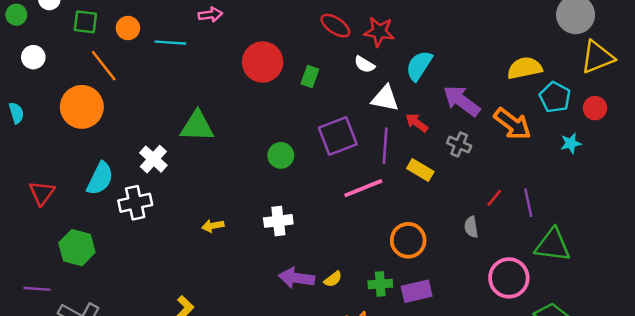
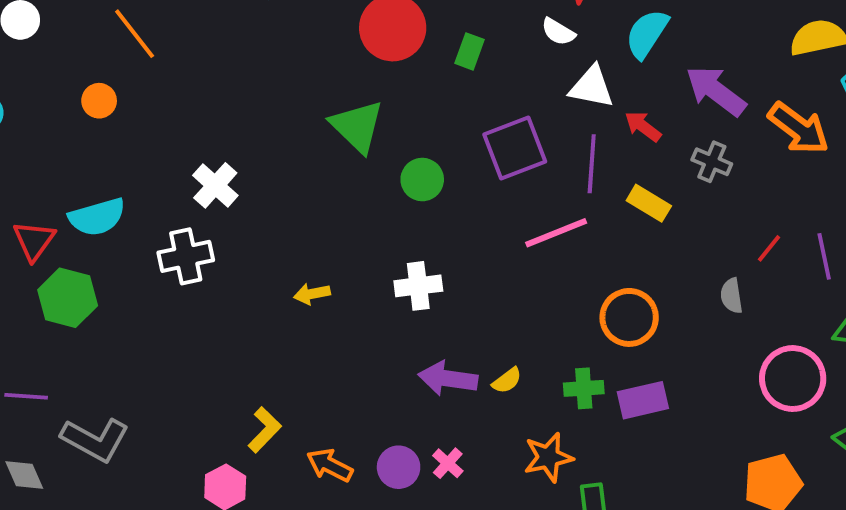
orange circle: (82, 107) -> (99, 101), size x0.5
green triangle: (197, 126) -> (357, 126), moved, turned 42
cyan semicircle: (100, 178) -> (97, 217), moved, turned 48
green hexagon: (77, 248) -> (68, 298), moved

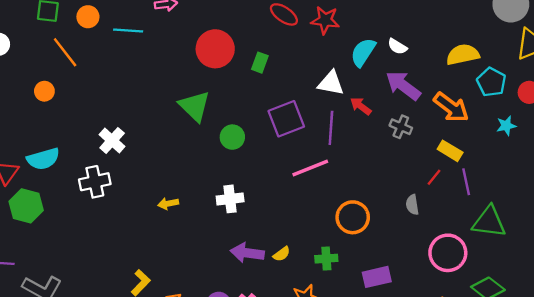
white semicircle: (558, 32) -> (397, 47), moved
yellow rectangle: (649, 203) -> (450, 151), moved
purple rectangle: (643, 400) -> (377, 277), moved

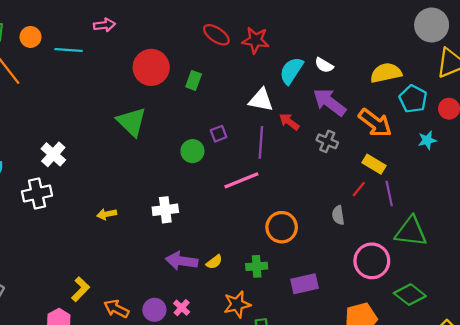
purple square: (286, 119) -> (219, 134), size x0.5
green circle: (232, 137) -> (192, 151), moved

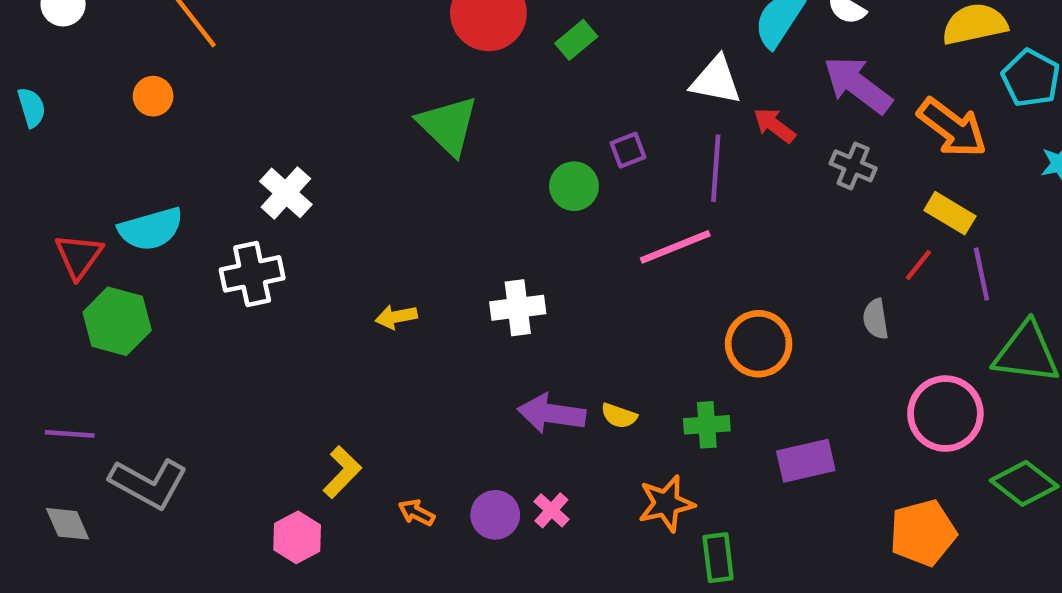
green rectangle: (194, 80) -> (576, 40), turned 30
yellow semicircle: (214, 262) -> (619, 416), turned 56
orange arrow: (116, 309) -> (416, 513), size x0.7

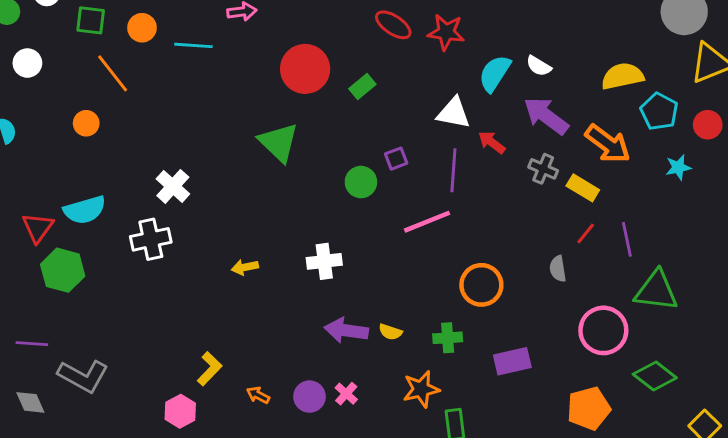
yellow rectangle: (950, 213) -> (583, 188), moved

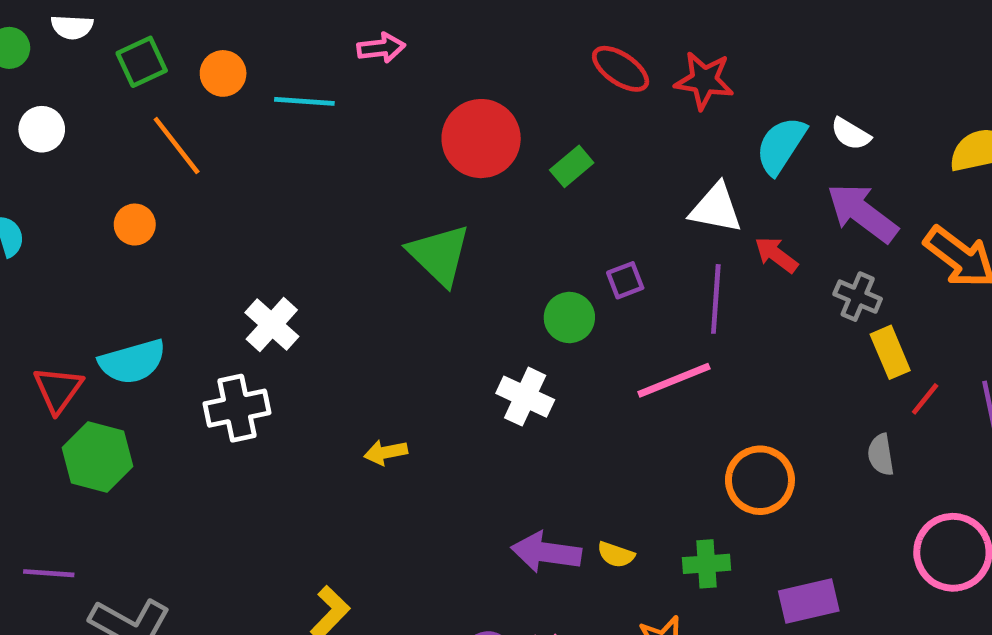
green square: (91, 20) -> (142, 62), turned -32
yellow rectangle: (583, 188) -> (890, 352), moved, turned 36
white cross: (324, 261) -> (525, 397), moved, turned 32

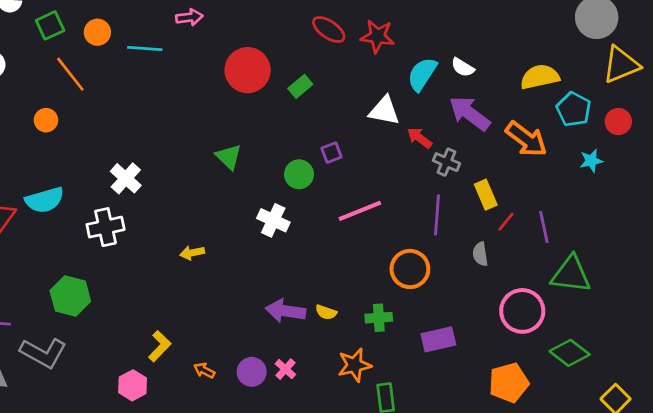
green triangle: (439, 255) -> (229, 157), moved, size x0.7
gray cross: (858, 297) -> (446, 162), moved
purple line: (716, 299) -> (437, 215), moved
green hexagon: (98, 457) -> (70, 296), moved

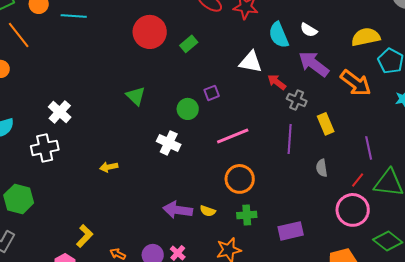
cyan semicircle: (422, 74) -> (279, 35), turned -56
red line: (506, 222) -> (358, 180), moved
orange circle: (410, 269) -> (240, 179), moved

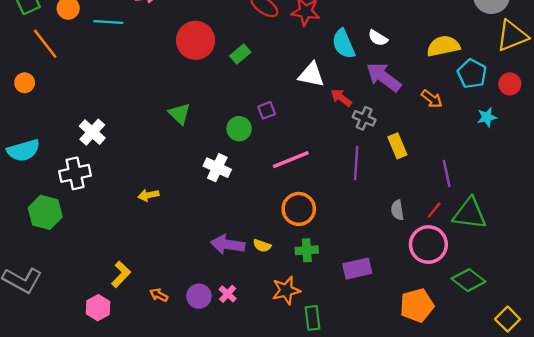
orange arrow: (356, 83) -> (432, 99), size x0.6
gray semicircle: (322, 168) -> (397, 210), moved
green hexagon: (19, 199) -> (45, 212), moved

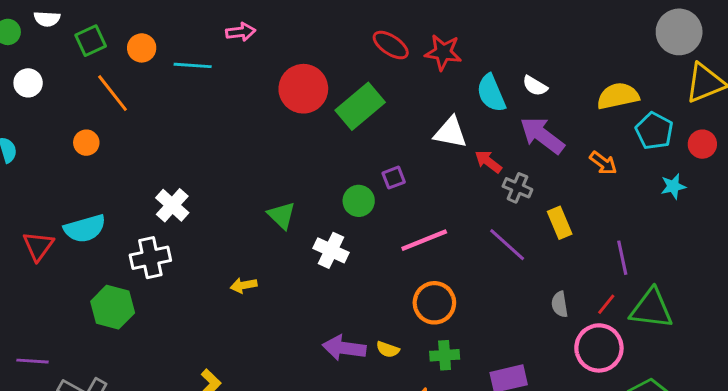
green rectangle: (240, 54) -> (360, 106), size x1.8
green triangle: (179, 114) -> (281, 215), moved
purple line: (356, 163) -> (507, 245), turned -52

